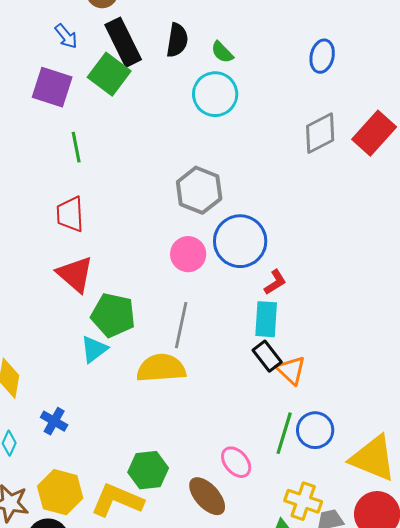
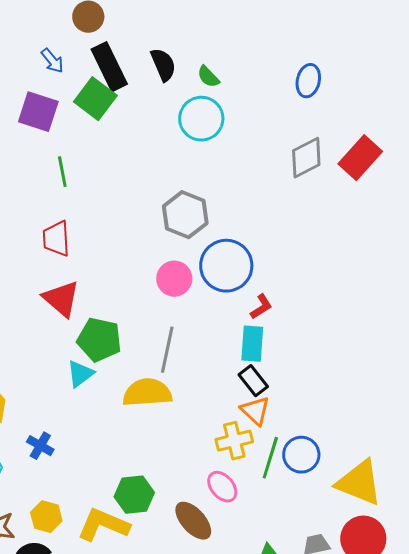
black semicircle: (177, 40) -> (163, 65), turned -32
orange triangle: (291, 370) -> (255, 411), moved
yellow hexagon: (60, 492) -> (46, 517), size x0.7
yellow cross: (303, 501) -> (234, 441), moved, turned -33

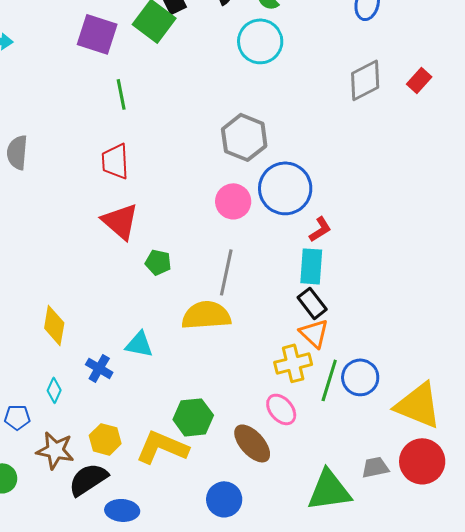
red rectangle: (360, 158) -> (419, 80), size x0.6
green pentagon: (99, 340) -> (158, 262), size x0.6
cyan triangle: (80, 374) -> (139, 344), moved, turned 48

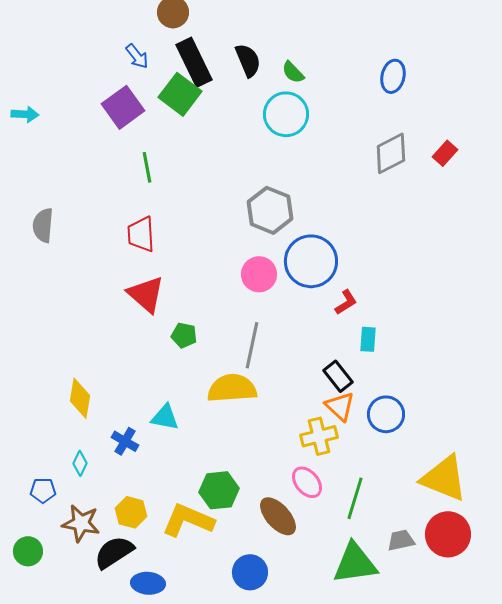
purple square: (97, 34) -> (123, 107), turned 36
cyan rectangle: (311, 266) -> (368, 339), moved, size x0.7
blue circle: (360, 377) -> (386, 414), moved
green line: (329, 380) -> (355, 498), moved

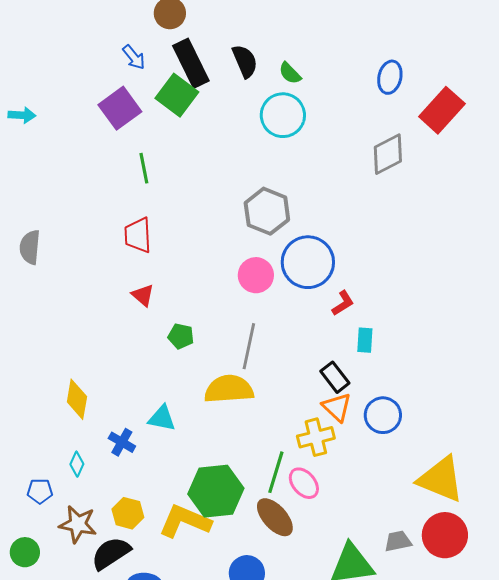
red rectangle: (445, 153) -> (442, 110), moved, size x1.8
gray semicircle: (43, 225) -> (30, 247), moved
red triangle: (146, 294) -> (143, 295), size x0.6
green hexagon: (219, 490) -> (216, 491), size x1.4
green line: (355, 498) -> (276, 472), moved

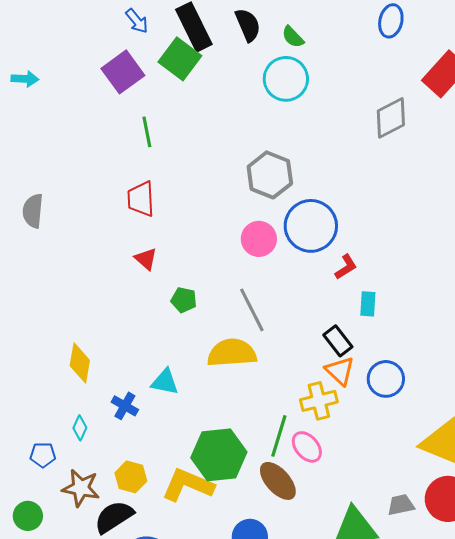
blue ellipse: (390, 77) -> (391, 21), moved
gray line: (249, 346) -> (252, 310), turned -39

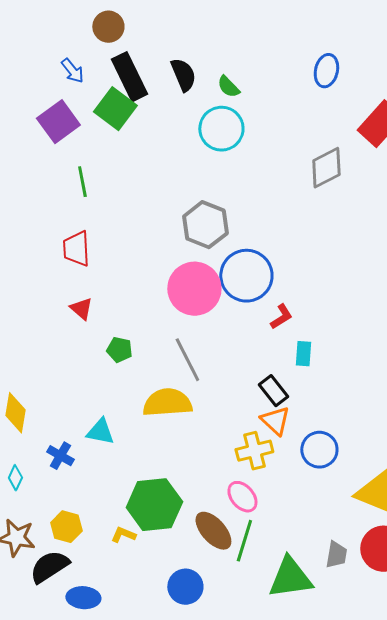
pink circle: (259, 239) -> (194, 289), size x1.5
blue circle: (386, 379) -> (319, 450), moved
green line: (279, 436) -> (244, 541), moved
yellow L-shape: (188, 485) -> (123, 535), size x0.5
gray trapezoid: (401, 505) -> (336, 555), turned 112

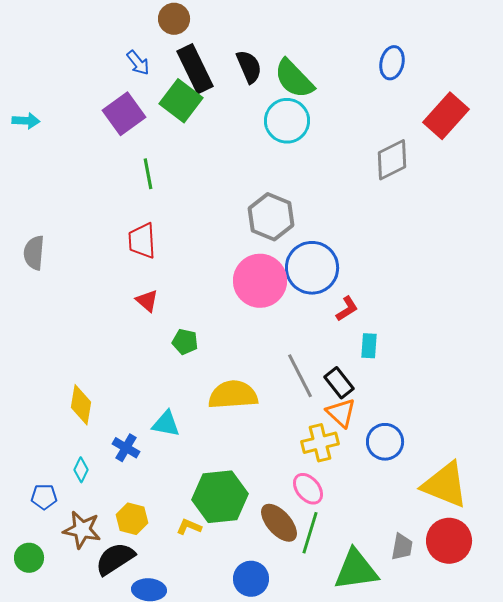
green semicircle: (228, 87) -> (294, 79), size x1.8
gray line: (187, 360) -> (300, 376), moved

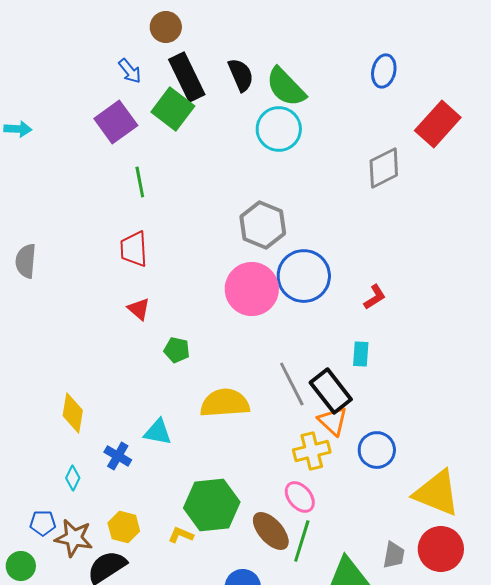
red L-shape: (347, 309) -> (375, 297), moved
black rectangle: (339, 383) -> (331, 391), size x1.4
blue pentagon: (44, 497) -> (43, 523), moved

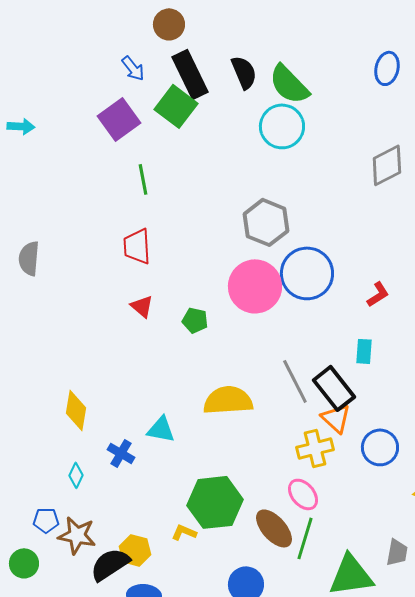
green pentagon: (177, 350) -> (195, 320), moved
yellow hexagon: (124, 527) -> (135, 550), moved

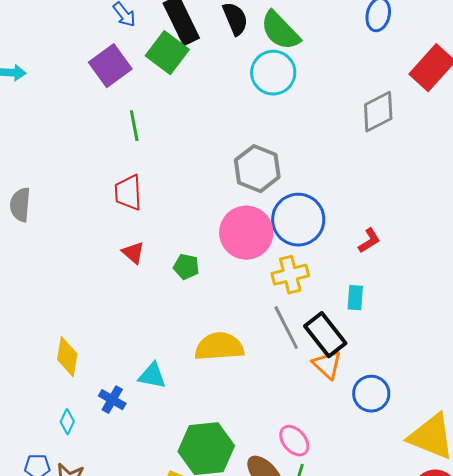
yellow cross: (315, 448) -> (290, 275), moved

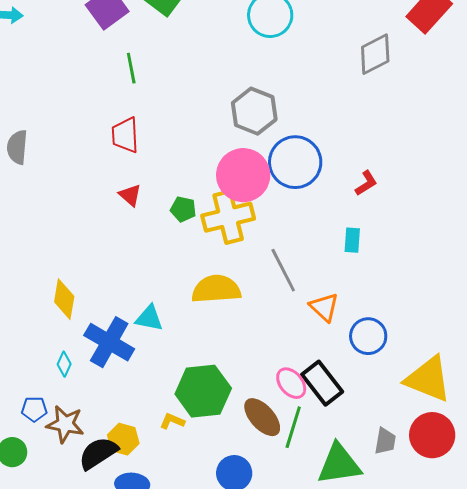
yellow cross: (290, 275) -> (228, 217), moved, size x1.4
black rectangle: (325, 335) -> (322, 383), moved
blue cross: (112, 400) -> (109, 342), size x1.8

